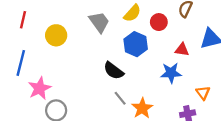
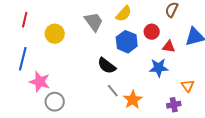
red circle: (159, 22) -> (152, 32), moved
pink star: (40, 88) -> (40, 82), turned -30

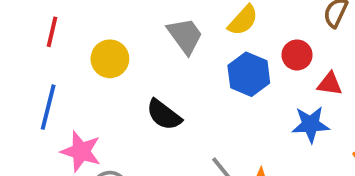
black semicircle: (107, 66) -> (164, 115), moved

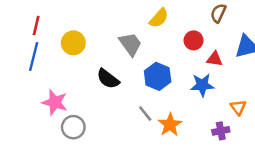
gray trapezoid: (185, 36) -> (130, 44), moved
blue hexagon: (249, 74) -> (158, 76), moved
blue line: (48, 107) -> (34, 56), moved

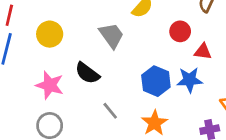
blue hexagon: (158, 76) -> (156, 81), moved
pink star: (55, 102) -> (50, 85), moved
gray line: (145, 114) -> (110, 111), moved

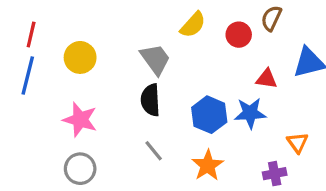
red circle: (180, 31) -> (239, 35), moved
black semicircle: (87, 73) -> (150, 100), moved, turned 50

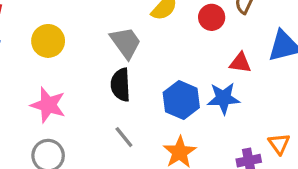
orange triangle: (298, 143) -> (279, 144), moved

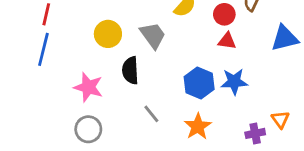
yellow circle: (48, 41) -> (108, 34), moved
red triangle: (240, 63) -> (227, 41), moved
black semicircle: (121, 85) -> (130, 70), moved

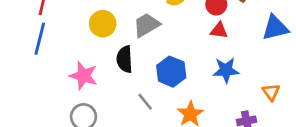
gray trapezoid: (153, 35) -> (147, 25), turned -84
blue hexagon: (199, 83) -> (171, 72), moved
orange triangle: (280, 119) -> (271, 92), moved

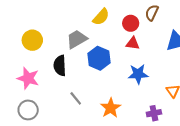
yellow circle: (103, 24) -> (32, 40), moved
blue hexagon: (171, 72) -> (99, 58), moved

